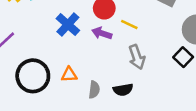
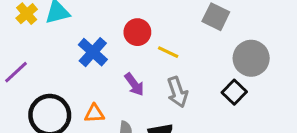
purple arrow: (102, 33) -> (134, 84), moved, turned -144

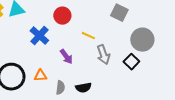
red circle: (137, 32) -> (62, 16), moved
gray arrow: (177, 92) -> (103, 55), moved

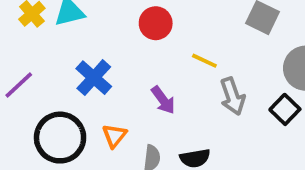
blue cross: (39, 36) -> (94, 78), moved
orange triangle: (40, 76) -> (114, 136), turned -48

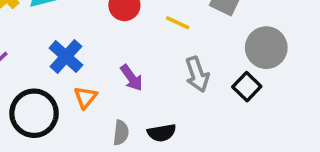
yellow line: (204, 61) -> (178, 23), moved
orange triangle: (114, 136) -> (85, 97), moved

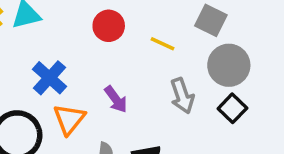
gray circle: (266, 48) -> (229, 65), moved
orange triangle: (85, 97) -> (69, 119), size x1.4

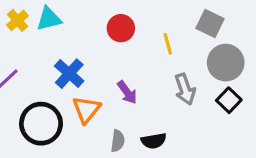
yellow line: (162, 44) -> (168, 44), turned 50

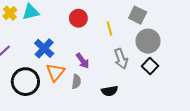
gray semicircle: (118, 141) -> (76, 82), moved
black semicircle: (154, 141) -> (110, 91), moved

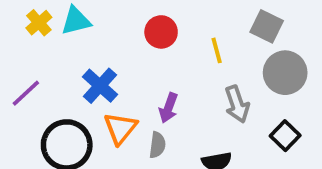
purple arrow: (83, 61) -> (168, 108), turned 56
black square: (150, 66) -> (285, 136), moved

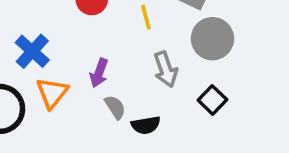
gray semicircle: (157, 145) -> (115, 107), moved, turned -40

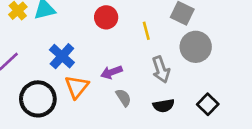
purple arrow: (99, 73) -> (111, 72), turned 50
black square: (212, 100) -> (208, 104), moved
black semicircle: (146, 125) -> (164, 106), moved

